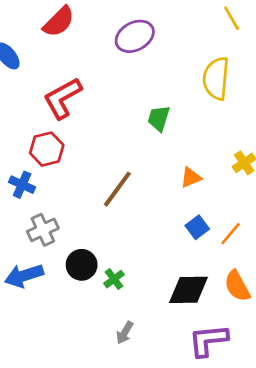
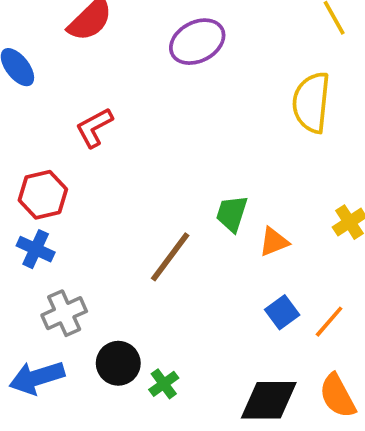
red L-shape: (63, 98) -> (94, 128), size x0.7
green trapezoid: (159, 118) -> (232, 214), moved
red hexagon: (47, 149) -> (43, 195), moved

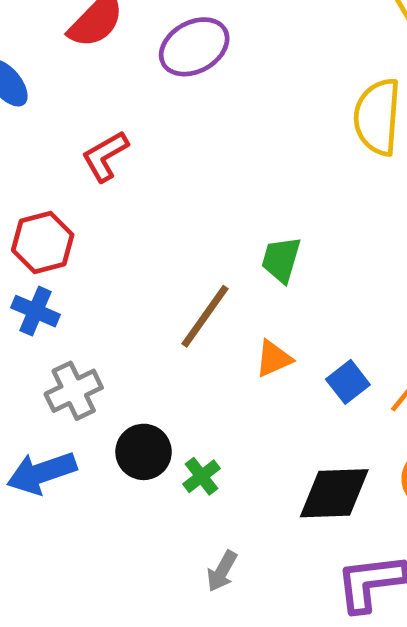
purple ellipse: (197, 42) -> (194, 47), moved
orange triangle: (274, 242) -> (274, 359), moved

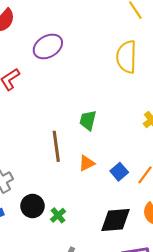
purple ellipse: (194, 47) -> (48, 46), moved
brown line: (205, 316) -> (56, 146), turned -40

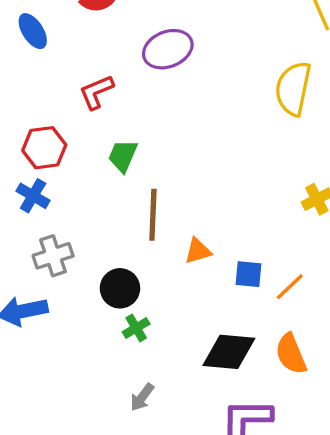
green trapezoid: (88, 120) -> (123, 156), moved
blue square: (119, 172) -> (249, 274), turned 36
black circle: (32, 206) -> (120, 288), moved

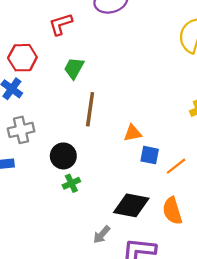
orange triangle: (198, 251) -> (133, 133), moved
gray arrow: (142, 397) -> (102, 235), moved

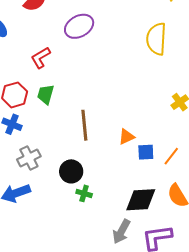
green trapezoid: (74, 68) -> (46, 94), moved
green cross: (71, 183) -> (84, 193), turned -35
gray arrow: (102, 235) -> (121, 231), size x1.4

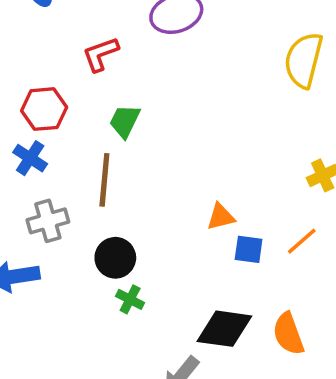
green trapezoid: (46, 94) -> (125, 121), moved
brown line: (84, 125) -> (104, 180), moved
orange line: (171, 156) -> (302, 241), moved

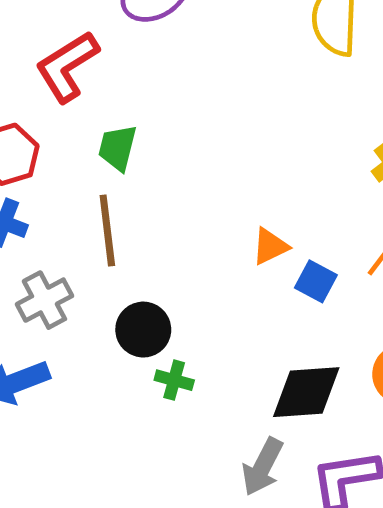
red L-shape: (100, 54) -> (67, 67), size x1.4
blue square: (249, 249) -> (316, 281), turned 32

